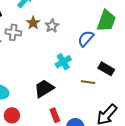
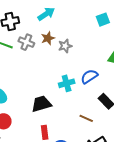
blue semicircle: (86, 39) -> (89, 76), moved
brown line: (88, 82) -> (86, 118), moved

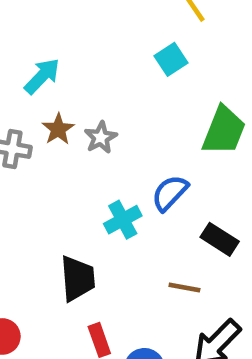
black trapezoid: (41, 104) -> (78, 278), turned 115

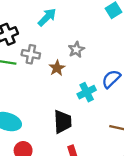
brown star: (58, 129) -> (57, 68), moved

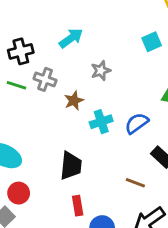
gray star: (76, 50) -> (101, 71), moved
cyan cross: (87, 92) -> (101, 122), moved

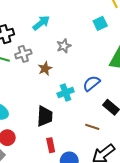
gray cross: (45, 79) -> (23, 54), turned -35
cyan cross: (101, 122) -> (66, 92), moved

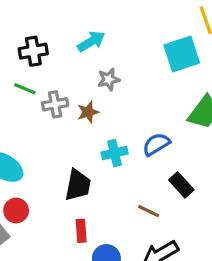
cyan square: (100, 23) -> (182, 54), size x1.6
gray star: (64, 46) -> (109, 79), moved
gray cross: (23, 54) -> (55, 104), moved

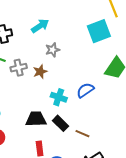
cyan cross: (115, 153) -> (59, 97), turned 35
black trapezoid: (78, 185) -> (36, 119), turned -100
black rectangle: (181, 185) -> (61, 123), moved

